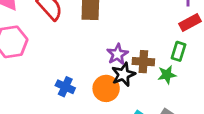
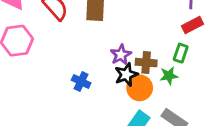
blue cross: (65, 87) -> (81, 81), moved
orange circle: (106, 88) -> (140, 88), moved

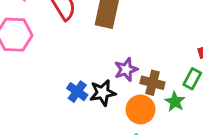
black star: (126, 75) -> (103, 93), moved
green star: (169, 76) -> (175, 102), turned 30

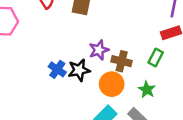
green star: (175, 102) -> (147, 90), moved

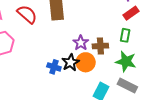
orange circle: (112, 84) -> (86, 62), moved
green star: (147, 90) -> (126, 61), size x1.5

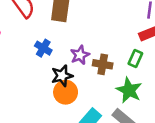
orange circle: (86, 62) -> (66, 92), moved
blue cross: (54, 67) -> (43, 48), moved

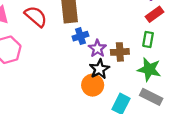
blue cross: (43, 48) -> (80, 36), moved, turned -35
black star: (62, 76) -> (99, 69), moved

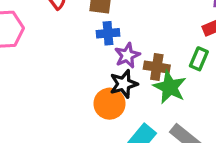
green star: (149, 69) -> (170, 87), moved

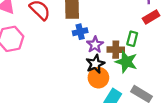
green rectangle: (199, 59) -> (132, 39), moved
orange circle: (109, 104) -> (98, 78), moved

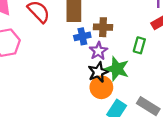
brown cross: (116, 50) -> (103, 27), moved
green star: (126, 62) -> (117, 69), moved

